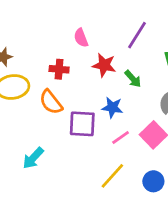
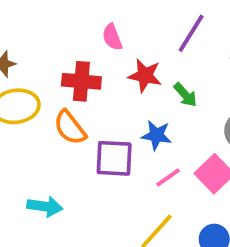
red cross: (59, 69) -> (81, 81), size x1.4
cyan arrow: (33, 158) -> (45, 206), turned -125

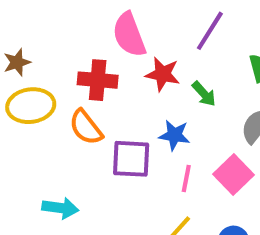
pink semicircle: (112, 37) -> (129, 35), size x1.6
pink line: (168, 178) -> (186, 178), turned -44

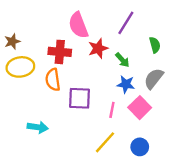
red star: (163, 74) -> (98, 48), turned -30
orange semicircle: (86, 127) -> (53, 80), turned 30
blue star: (174, 135) -> (126, 84), moved

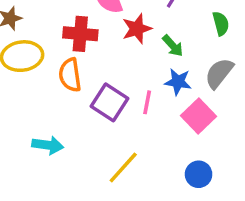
purple square: (79, 98) -> (109, 102), turned 30
pink line: (112, 110) -> (147, 102), moved
yellow line: (105, 142) -> (123, 167), moved

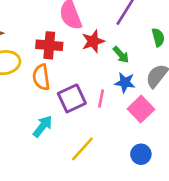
purple square: (109, 102) -> (72, 98), turned 32
cyan arrow: (48, 145) -> (43, 126), moved, turned -60

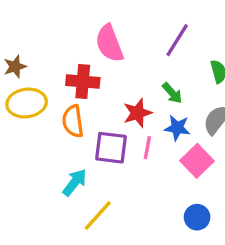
red star: (93, 41) -> (137, 113), moved
purple square: (72, 98) -> (111, 148), turned 32
yellow line: (82, 149) -> (98, 216), moved

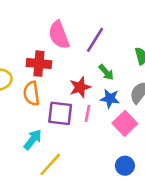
purple line: (177, 40) -> (95, 40), moved

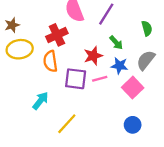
red cross: (39, 64) -> (57, 35), turned -30
pink line: (88, 113) -> (100, 79), turned 64
cyan arrow: (33, 140) -> (40, 101), moved

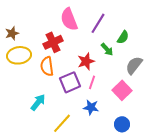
green semicircle: (147, 28) -> (123, 37), moved, turned 48
blue star: (119, 66) -> (91, 107), moved
purple square: (76, 79) -> (70, 82), turned -30
pink line: (100, 79) -> (92, 82), turned -56

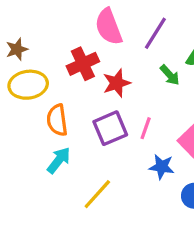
red star: (86, 61) -> (117, 83), moved
orange semicircle: (47, 66) -> (57, 120), moved
blue star: (91, 107) -> (162, 167), moved

